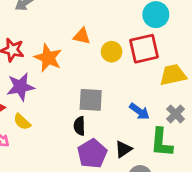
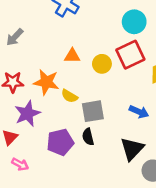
yellow semicircle: (22, 122) -> (69, 96), moved
black triangle: (123, 149) -> (132, 149), size x1.5
purple pentagon: (92, 154) -> (60, 142), moved, turned 30

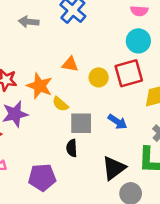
gray arrow: (15, 37) -> (29, 22), moved, turned 42
blue arrow: (139, 112) -> (117, 122), moved
purple pentagon: (60, 142) -> (42, 177), moved

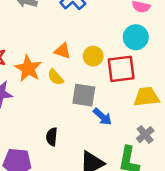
yellow circle: (99, 77) -> (93, 56), moved
yellow semicircle: (60, 104) -> (55, 77), moved
gray square: (81, 123) -> (84, 95), moved

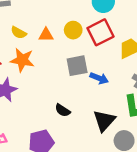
yellow semicircle: (55, 77) -> (19, 33), moved
black semicircle: (52, 137) -> (63, 110), turned -42

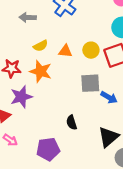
yellow semicircle: (19, 33) -> (41, 46), turned -64
black semicircle: (63, 110) -> (72, 122), turned 32

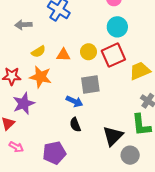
blue arrow: (109, 97) -> (74, 101), moved

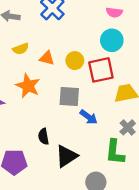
orange star: (41, 77) -> (28, 86), moved
blue arrow: (74, 101) -> (89, 117), moved
black triangle: (113, 136) -> (66, 156), moved

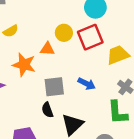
orange triangle: (47, 58) -> (47, 49), moved
gray square: (69, 96) -> (54, 87), moved

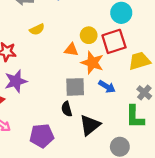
orange star: (24, 65) -> (92, 63), moved

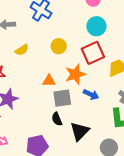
yellow circle: (89, 35) -> (59, 46), moved
orange triangle: (71, 50) -> (49, 81), moved
orange star: (92, 63) -> (75, 74), turned -30

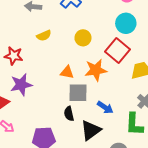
red square: (93, 53) -> (118, 51), turned -35
blue arrow: (91, 94) -> (105, 107), moved

